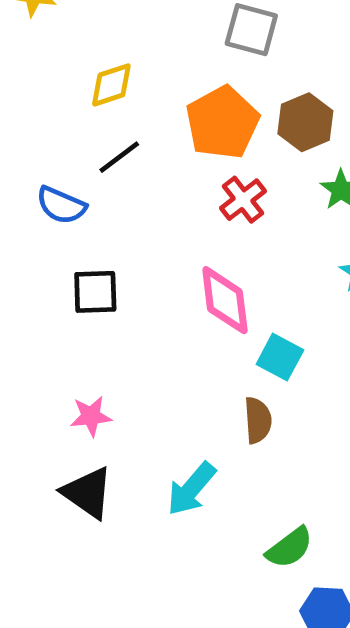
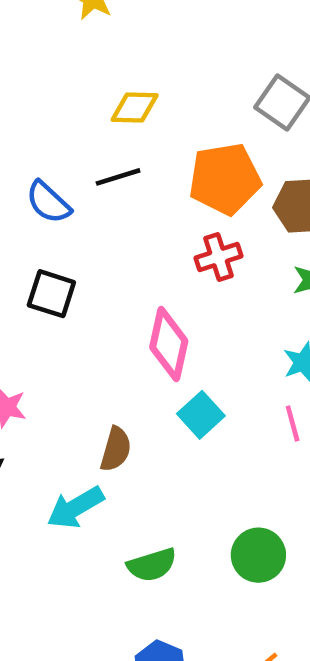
brown semicircle: (258, 420) -> (116, 449), moved
green semicircle: (290, 548) -> (152, 565), moved

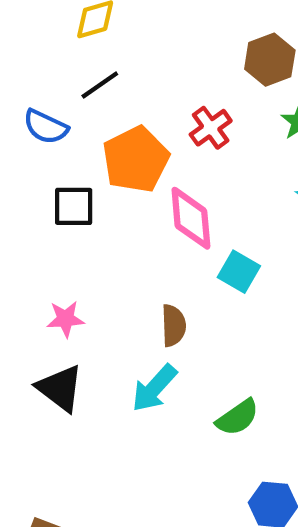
orange pentagon: (225, 179) -> (136, 159), moved

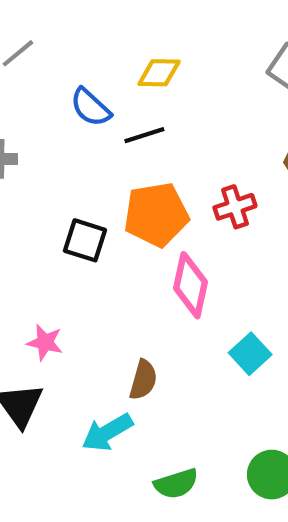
blue semicircle: (46, 127) -> (90, 107), moved
cyan square: (239, 272) -> (250, 354), moved

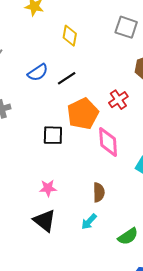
yellow diamond: (159, 73) -> (70, 36), moved, turned -65
blue semicircle: (90, 107) -> (38, 73), turned -60
cyan arrow: (107, 432) -> (89, 222), size x0.7

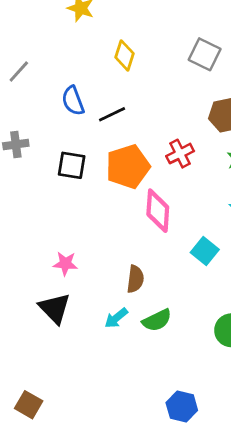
blue semicircle: (38, 73) -> (73, 101), turned 95
black square: (53, 135) -> (72, 165), moved
green semicircle: (128, 236) -> (157, 320), moved

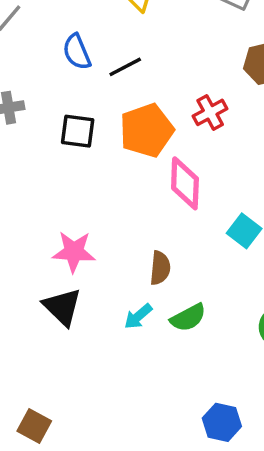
pink star: (65, 264) -> (74, 252), size x1.4

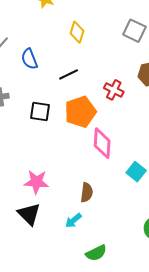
blue semicircle: (77, 52) -> (29, 59), moved
red cross: (210, 112) -> (114, 90), moved, turned -36
green semicircle: (188, 318) -> (96, 253), moved

